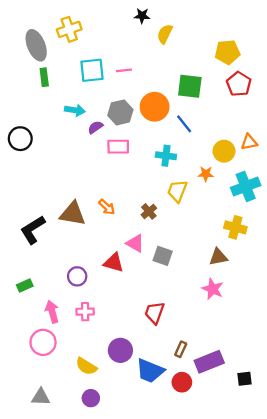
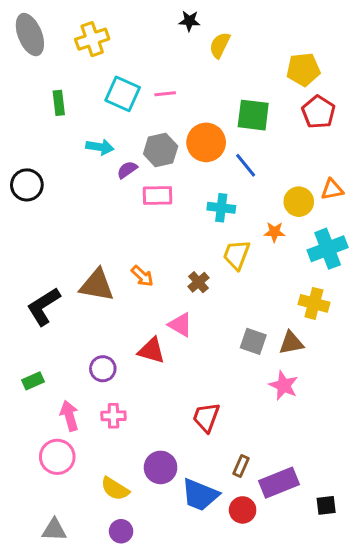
gray ellipse: (36, 45) -> (30, 35), moved
cyan square: (92, 70) -> (123, 94), turned 30
gray square: (163, 256) -> (253, 341), moved

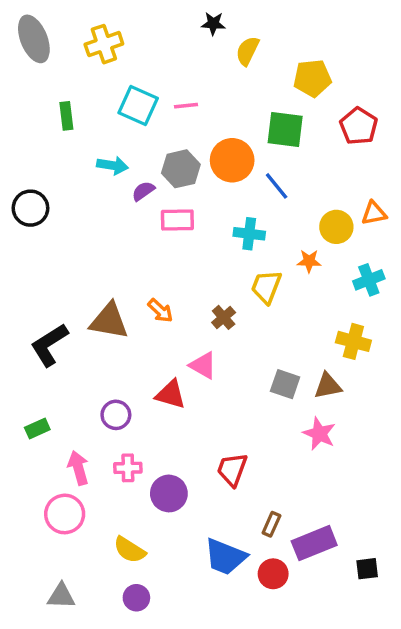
yellow pentagon: (303, 69) -> (312, 78), moved
cyan cross: (328, 249) -> (369, 280), size x0.7
purple circle: (161, 467) -> (169, 493), moved

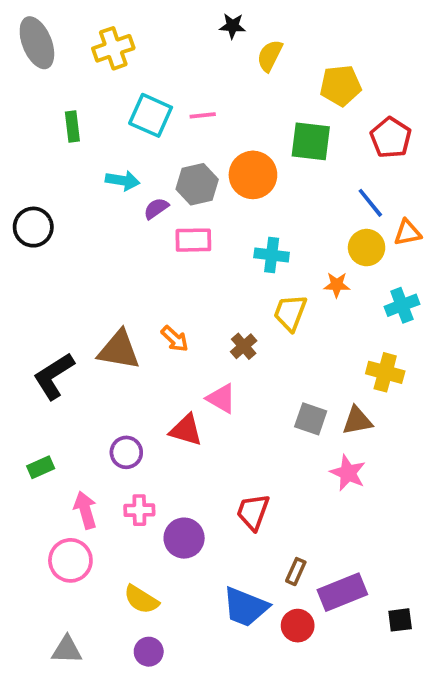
blue line: (277, 186) -> (370, 203), moved

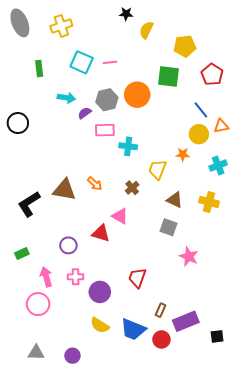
cyan cross: (272, 255) -> (128, 146), moved
brown triangle: (357, 421) -> (175, 200), moved, turned 36
yellow semicircle: (141, 599) -> (100, 325), moved
purple circle: (149, 652) -> (72, 356), moved

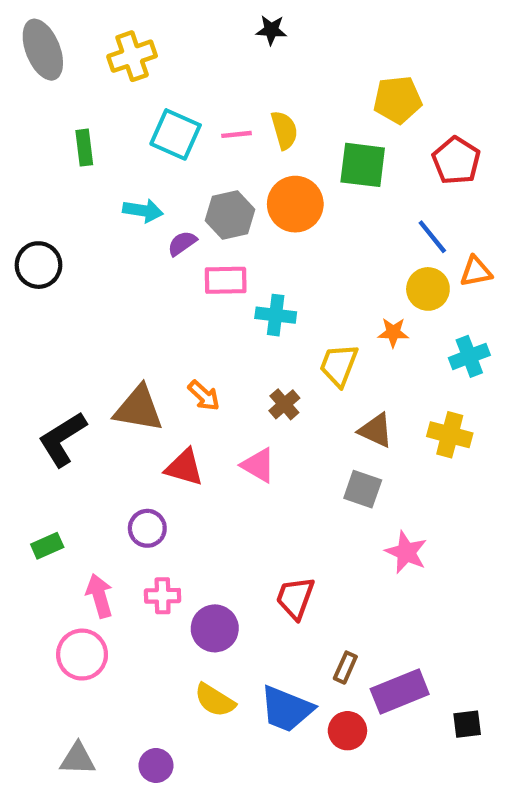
yellow semicircle: (146, 30) -> (284, 130), moved, turned 138
red triangle: (101, 233) -> (184, 467), moved

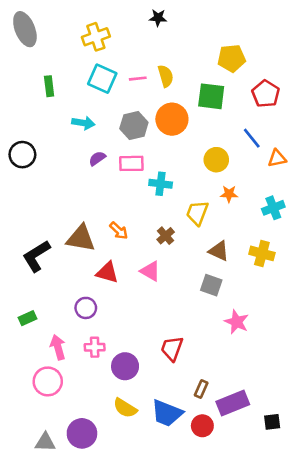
yellow cross: (132, 56) -> (96, 37), moved
purple semicircle: (182, 243) -> (97, 158), moved
yellow circle: (428, 289) -> (216, 160), moved
purple circle: (156, 765) -> (82, 433), moved, size x1.5

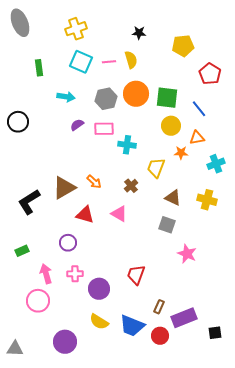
black star: (158, 18) -> (139, 33), moved
green square: (211, 96) -> (167, 98), moved
orange triangle: (277, 158) -> (197, 138), moved
brown triangle: (81, 238) -> (64, 188), turned -40
gray triangle: (45, 442) -> (15, 349), moved

